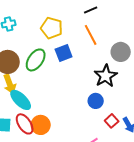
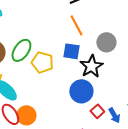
yellow pentagon: (52, 28) -> (42, 62), moved
blue square: (64, 53) -> (71, 51), moved, turned 30
blue circle: (96, 101) -> (81, 91), size x1.5

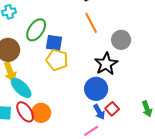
green ellipse: (21, 50) -> (36, 30), moved
blue square: (71, 51) -> (54, 43), moved
blue arrow: (114, 115) -> (99, 112), moved

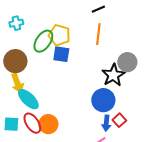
orange line: (91, 23) -> (98, 34), turned 35
gray circle: (121, 40) -> (127, 62), moved
yellow pentagon: (57, 60) -> (59, 35), moved
blue arrow: (99, 112) -> (106, 123), turned 35

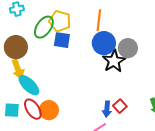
blue circle: (103, 100) -> (104, 43), moved

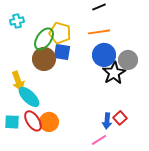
orange line: (99, 20) -> (99, 32), turned 75
brown circle: (16, 47) -> (44, 59), moved

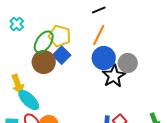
cyan cross: (17, 21) -> (17, 24), turned -32
orange line: (99, 32) -> (99, 35), turned -55
blue square: (62, 52) -> (62, 55), turned 36

